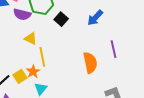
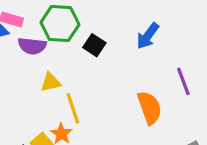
yellow triangle: (31, 39) -> (51, 82), turned -32

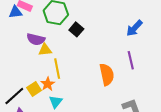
blue arrow: (148, 36) -> (134, 28), moved
purple semicircle: (32, 46) -> (36, 39), moved

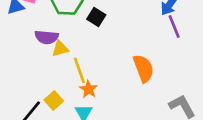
purple line: (131, 60) -> (174, 27), moved
orange star: (48, 84) -> (89, 89), moved

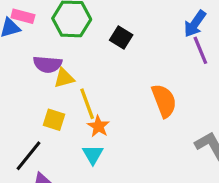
black square: (96, 17) -> (121, 38), moved
yellow square: (54, 101) -> (54, 120), moved, turned -30

